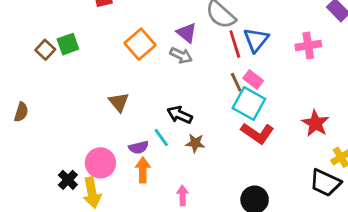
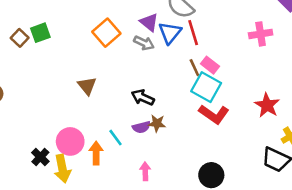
blue triangle: (256, 40) -> (170, 33), moved
cyan line: (161, 137) -> (115, 138), moved
purple semicircle: (139, 147) -> (141, 127), moved
orange arrow: (143, 170) -> (96, 153), moved

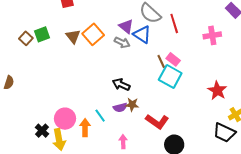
blue triangle: (170, 33) -> (142, 34), turned -36
red line: (193, 33) -> (174, 23), moved
brown triangle: (87, 86) -> (73, 36), moved
red L-shape: (214, 114) -> (157, 122), moved

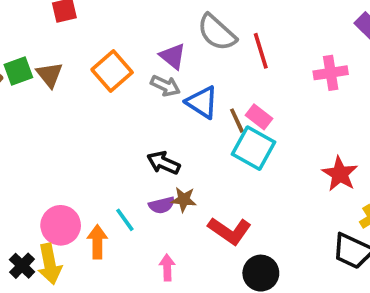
blue triangle: (142, 34) -> (202, 102), moved
brown triangle: (73, 36) -> (50, 75), moved
black cross: (42, 131) -> (22, 266), moved

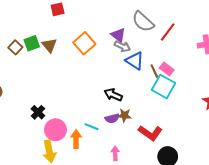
red line: (261, 51) -> (168, 32), turned 54
gray arrow: (165, 86) -> (122, 46), moved
cyan line: (125, 220) -> (92, 127), turned -32
black cross: (22, 266) -> (38, 112), moved

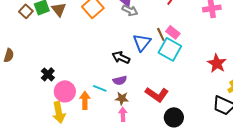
blue triangle: (135, 61) -> (142, 42), moved, turned 36
brown star: (124, 115) -> (122, 98), moved

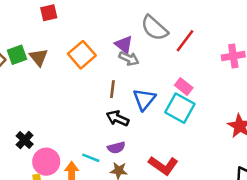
brown line: (161, 34) -> (112, 89), moved, turned 32

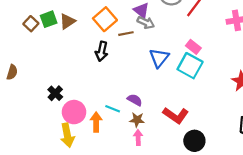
brown triangle: (39, 57) -> (67, 21), turned 35
brown line: (112, 89) -> (126, 34), moved, turned 72
black arrow: (118, 118) -> (102, 51), moved, turned -102
purple semicircle: (116, 148) -> (135, 100), turned -136

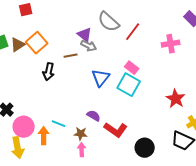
orange square: (105, 19) -> (37, 43), moved
purple semicircle: (135, 100) -> (94, 116), moved
black circle: (194, 141) -> (145, 148), moved

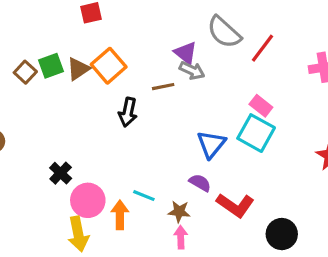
blue triangle: (101, 78) -> (211, 144), moved

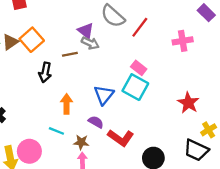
pink circle: (88, 200) -> (29, 151), moved
orange arrow: (120, 215) -> (67, 104), moved

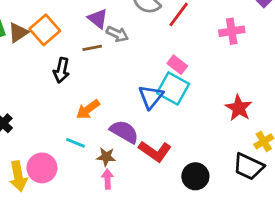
purple triangle: (86, 31) -> (98, 19), moved
blue triangle: (104, 95) -> (151, 97), moved
orange arrow: (67, 104) -> (88, 109), turned -126
purple semicircle: (96, 122) -> (124, 132), size x1.5

